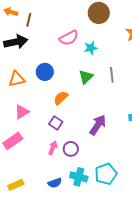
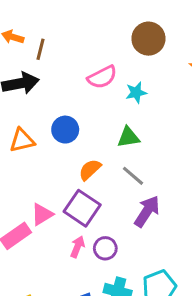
gray line: (112, 75) -> (133, 176), moved, turned -42
green triangle: (86, 77) -> (128, 137), turned 35
pink triangle: (22, 112) -> (42, 214), moved
purple square: (56, 123) -> (82, 208), size x1.6

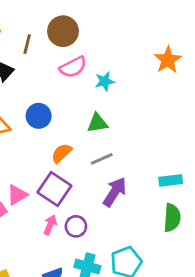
brown circle: (148, 39) -> (63, 31), moved
brown line: (41, 49) -> (27, 44), moved
gray line: (133, 176) -> (102, 159), turned -65

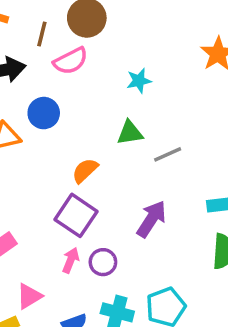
pink semicircle: (73, 67) -> (71, 61), moved
blue circle: (39, 116) -> (44, 113), moved
gray line: (102, 159) -> (168, 154), moved
pink triangle: (17, 195) -> (29, 296), moved

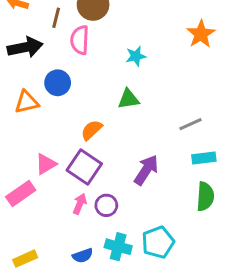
pink semicircle: (71, 61) -> (80, 40), turned 120
gray line: (168, 154) -> (191, 124), moved
pink triangle: (29, 296) -> (46, 164), moved

